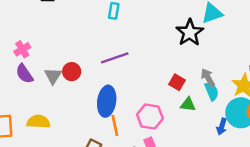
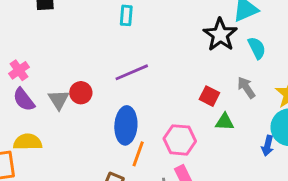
cyan semicircle: (212, 91) -> (257, 48), moved
yellow semicircle: (38, 122) -> (28, 142), moved
orange line: (115, 125) -> (138, 154), turned 36

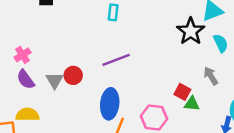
red square: (209, 96) -> (182, 92), moved

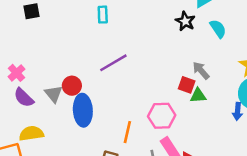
black star: (191, 31) -> (185, 21), size x0.7
gray arrow: (211, 76) -> (201, 71), moved
blue ellipse: (110, 104) -> (83, 110), moved

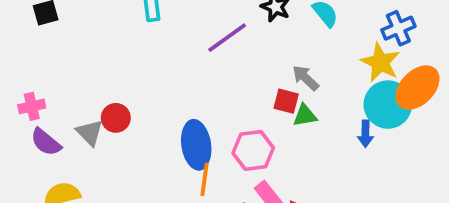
purple line: (113, 63) -> (227, 38), moved
pink cross: (16, 73) -> (32, 106), turned 35
blue ellipse: (83, 110) -> (196, 145), moved

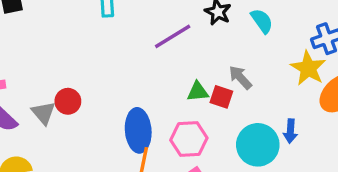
cyan circle: (388, 105) -> (258, 145), moved
green triangle: (305, 115) -> (198, 92), moved

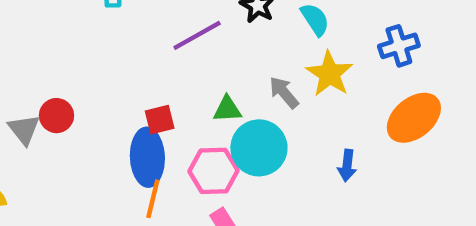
yellow star: (308, 68) -> (329, 74), moved
red square: (221, 97) -> (160, 120), moved, turned -35
cyan circle: (258, 145) -> (259, 148), moved

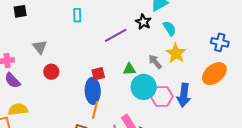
blue cross: (399, 46) -> (220, 42), moved, turned 30
gray triangle: (24, 129) -> (40, 47), moved
blue arrow: (347, 165) -> (184, 95), size x1.6
pink hexagon: (213, 171) -> (162, 97), moved

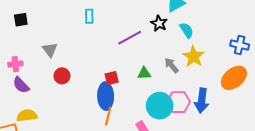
black square: (20, 11) -> (21, 20), moved
cyan circle: (144, 87) -> (160, 106), moved

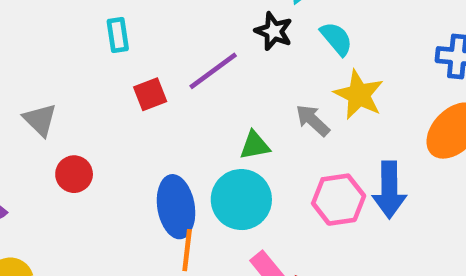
red square: (112, 78) -> (150, 94), moved
cyan circle: (160, 106) -> (241, 200), moved

